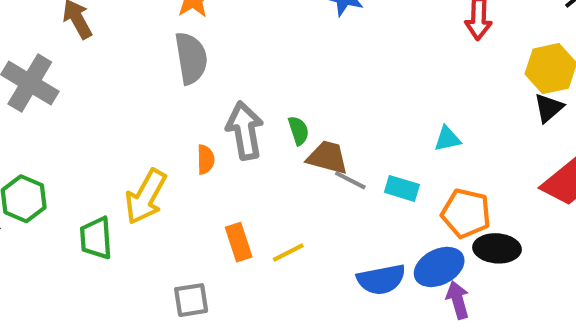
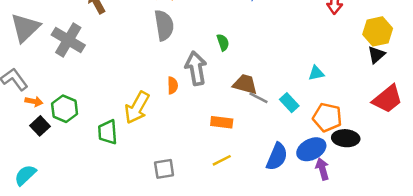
green semicircle: (299, 131) -> (223, 42), moved
cyan rectangle: (402, 188) -> (289, 103), turned 30
orange rectangle: (239, 242) -> (222, 122), moved, turned -65
yellow line: (288, 253) -> (222, 160), moved
blue semicircle: (381, 279) -> (277, 157), turned -56

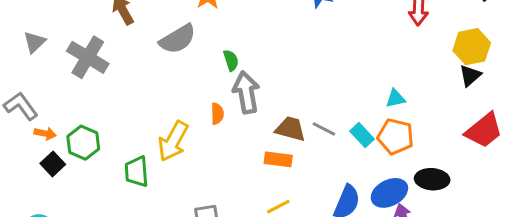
gray semicircle: (164, 25) -> (178, 39), moved, turned 68
gray triangle: (25, 28) -> (34, 42), size x0.6
green semicircle: (223, 42) -> (231, 60), moved
brown trapezoid: (245, 84) -> (290, 129), moved
orange pentagon: (327, 117) -> (396, 137), moved

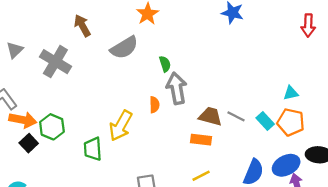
orange arrow: (45, 133) -> (23, 120), size x1.6

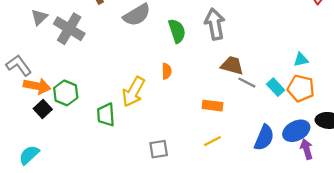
gray triangle: (15, 50) -> (39, 17), moved
green semicircle: (165, 64) -> (177, 31), size x1.5
gray arrow: (177, 88) -> (215, 24), moved
brown trapezoid: (210, 116) -> (232, 65), moved

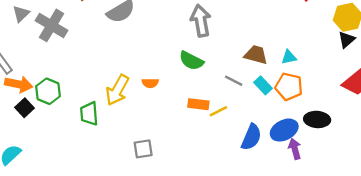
green semicircle: (177, 31) -> (191, 61), moved, turned 135
brown trapezoid: (232, 65) -> (256, 55), moved
orange semicircle: (167, 71) -> (150, 83), moved, turned 91
yellow line: (213, 141) -> (218, 111), moved

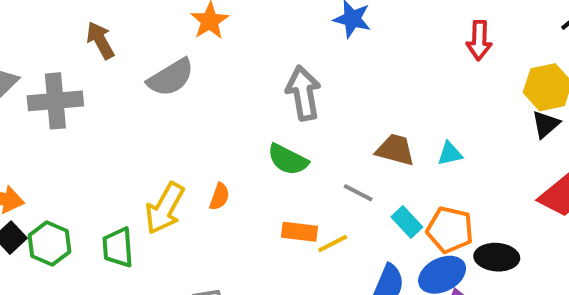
gray cross: (51, 25) -> (55, 101), turned -36
orange semicircle: (150, 83) -> (219, 197), turned -70
cyan rectangle: (263, 85) -> (407, 222), moved
orange pentagon: (289, 87) -> (450, 230), moved
green hexagon: (48, 91) -> (50, 243), moved

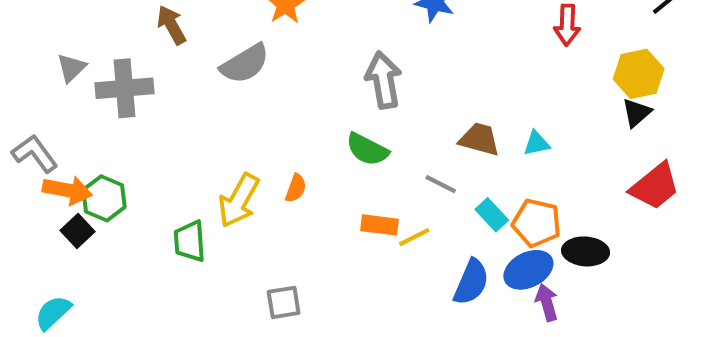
green hexagon: (50, 243) -> (104, 198), moved

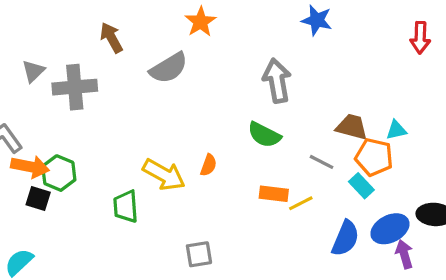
yellow arrow: (239, 200) -> (164, 175), turned -90
orange pentagon: (537, 223) -> (374, 157), moved
black square: (78, 231) -> (38, 199), turned -30

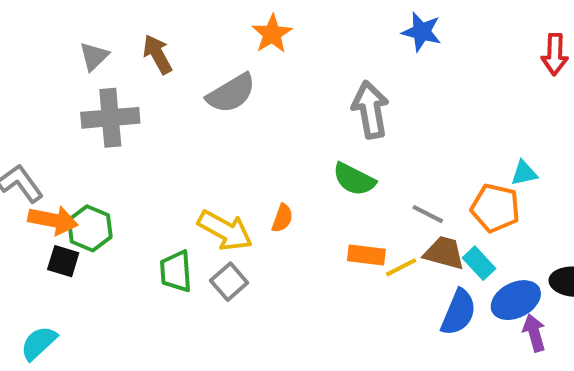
gray triangle: (33, 71) -> (94, 56), moved
brown trapezoid: (352, 127) -> (444, 253), moved
cyan rectangle: (361, 186) -> (479, 263), moved
gray square: (199, 254) -> (229, 282), moved, turned -32

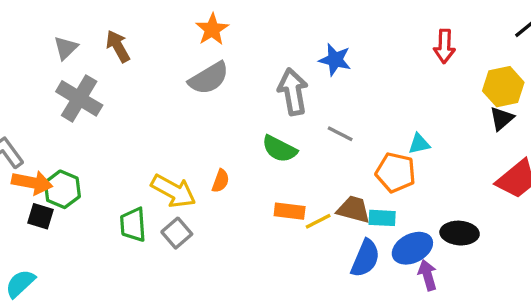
blue star: (422, 32) -> (335, 60), moved
gray semicircle: (231, 93) -> (209, 78), moved
gray cross: (110, 118) -> (79, 98), turned 36
gray line: (428, 214) -> (340, 134), moved
cyan rectangle: (479, 263) -> (382, 218), turned -44

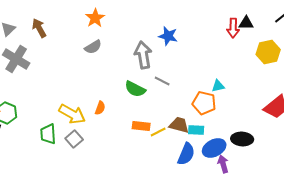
gray semicircle: (209, 78) -> (93, 47), size x0.7
black triangle: (502, 119) -> (246, 23), moved, turned 42
gray line: (340, 134) -> (162, 81), moved

